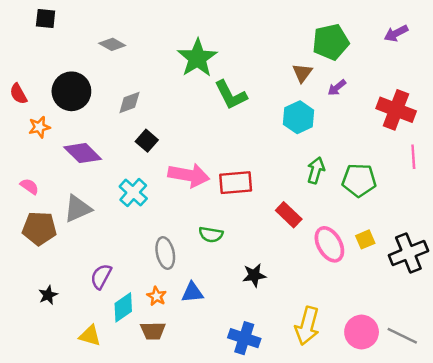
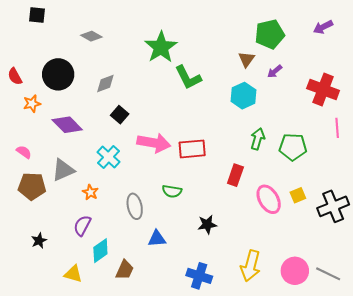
red rectangle: (289, 215) -> (235, 175), turned 65
orange star: (157, 296) -> (90, 192), moved
brown trapezoid: (153, 331) -> (125, 270), turned -65

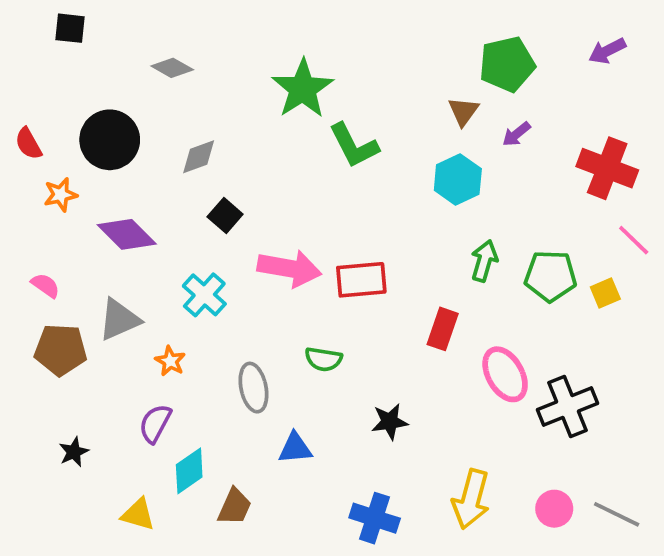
pink line: (337, 128) -> (634, 240), turned -42
yellow square: (298, 195) -> (605, 293), moved
black cross: (333, 206) -> (567, 406), moved
pink circle: (295, 271) -> (554, 509), size x0.7

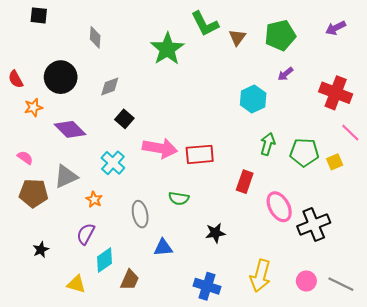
gray diamond: (172, 68) -> (95, 37), turned 65
brown triangle: (463, 111) -> (237, 37), moved
green L-shape: (354, 145) -> (205, 24), moved

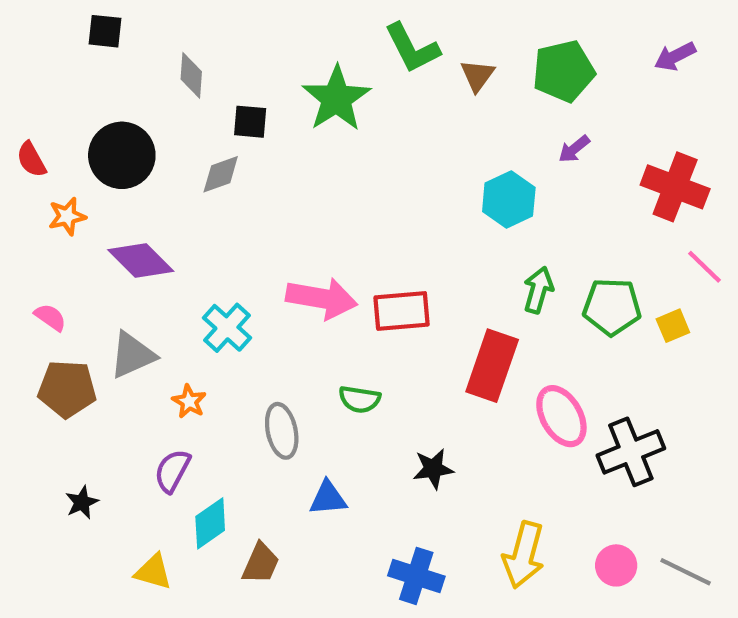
black square: (39, 15) -> (105, 31), moved
black square: (124, 119) -> (250, 122), moved, turned -36
red rectangle: (245, 182) -> (492, 366), size x1.5

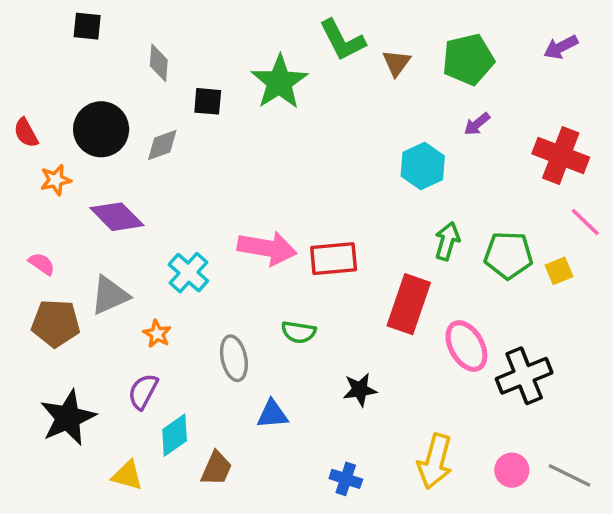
gray diamond: (221, 174) -> (162, 145), moved
black star: (82, 502) -> (68, 418), size x2.0
blue cross: (416, 576) -> (346, 479), size x0.7

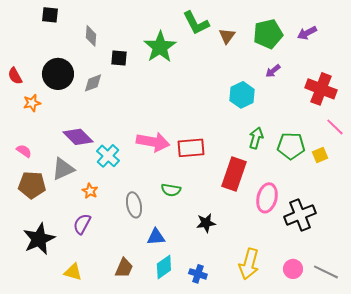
purple arrow: (561, 47) -> (307, 33), moved
purple diamond: (117, 217) -> (78, 137), moved
pink ellipse: (466, 346) -> (267, 198), turned 44
cyan diamond: (175, 435) -> (164, 267), moved

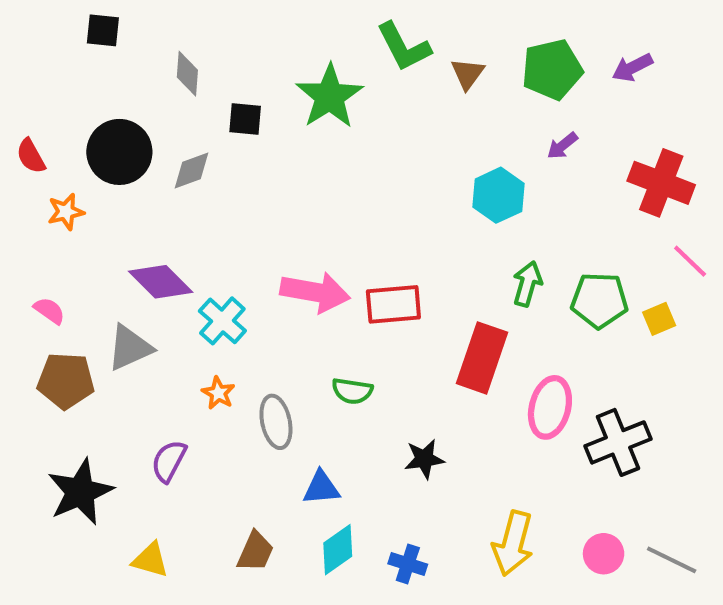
orange star: (90, 191) -> (218, 393), moved

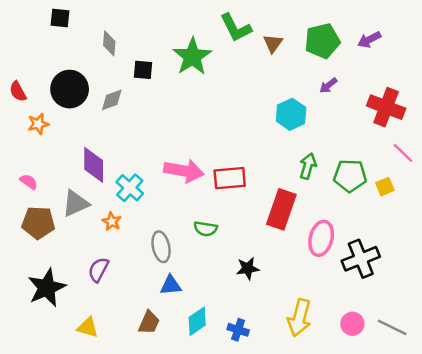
purple diamond: (161, 282) -> (94, 165), turned 45
orange star: (218, 393) -> (112, 221), moved
blue triangle: (321, 488) -> (171, 285), moved

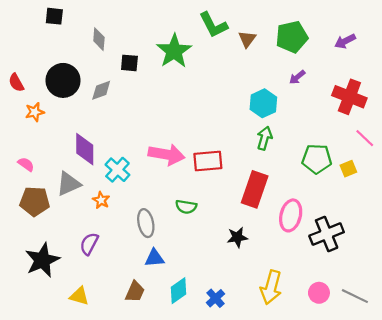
purple arrow: (369, 40) -> (345, 41), moved
green arrow: (308, 166) -> (265, 138), moved
black star: (248, 268) -> (237, 237), moved
blue cross: (238, 330) -> (215, 298), turned 30

